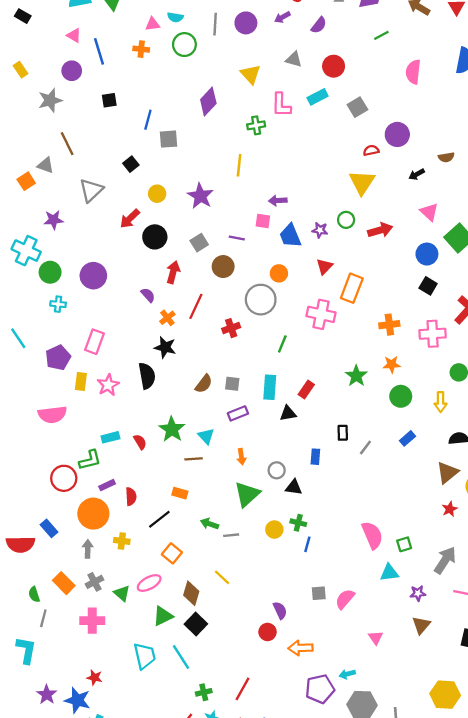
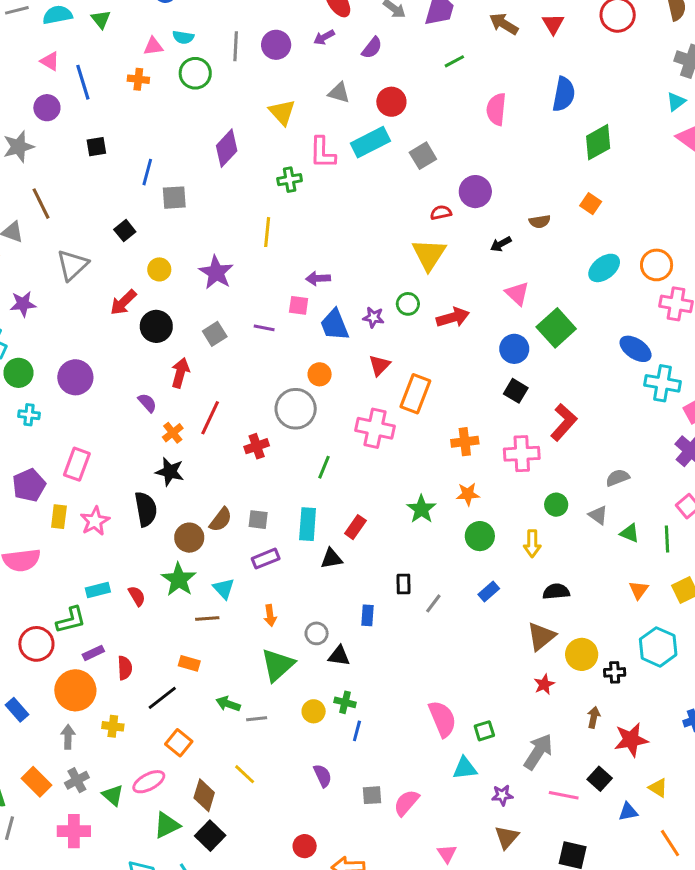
cyan rectangle: (318, 97) -> (370, 142), size x1.4
brown circle: (223, 267) -> (189, 538), moved
purple semicircle: (280, 610) -> (323, 776), moved

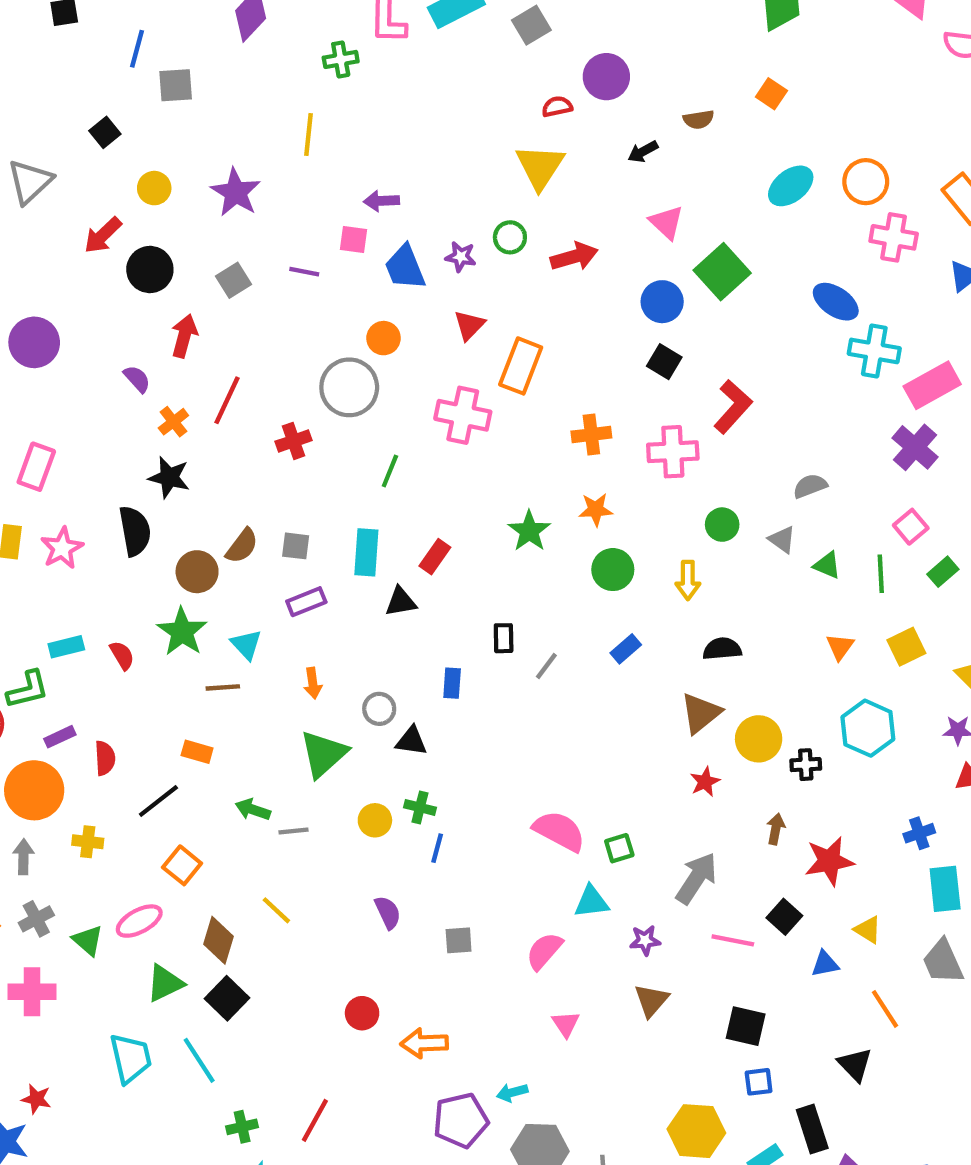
pink semicircle: (442, 719) -> (559, 831), turned -39
pink semicircle: (406, 803) -> (544, 951), moved

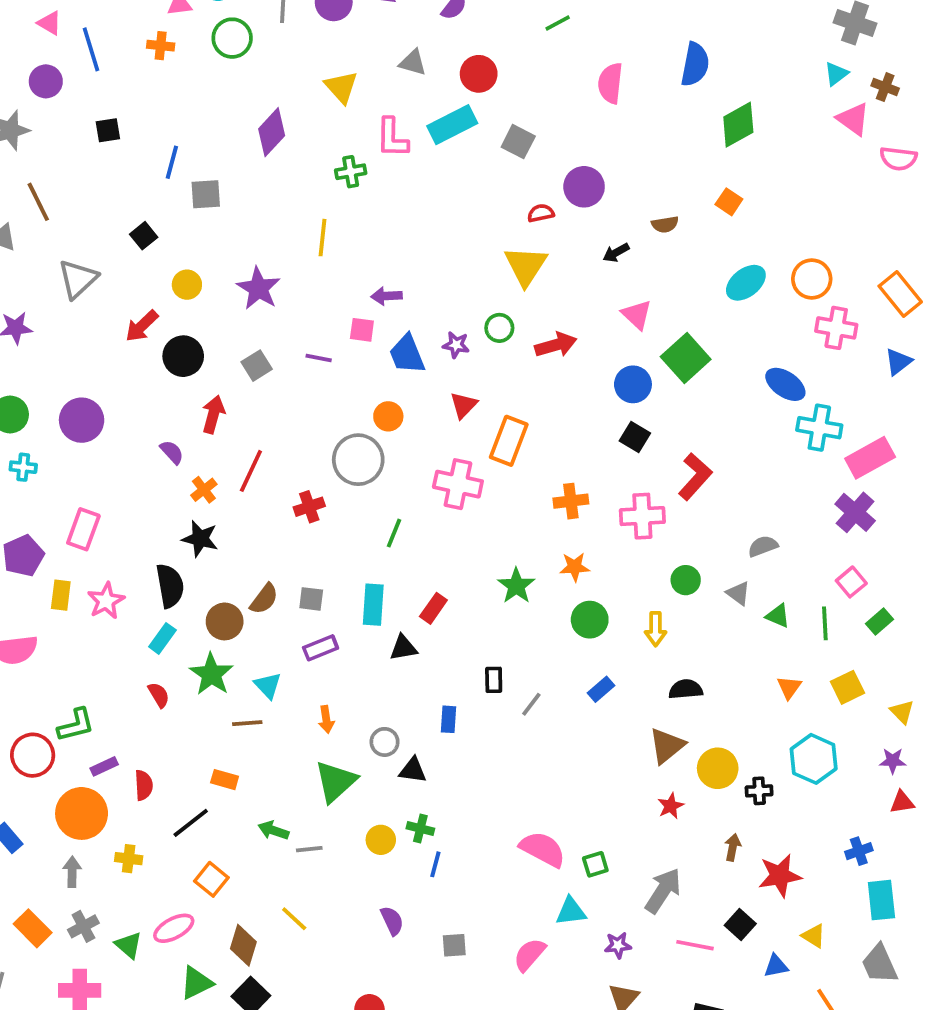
gray square: (531, 25) -> (518, 142), turned -32
cyan rectangle: (66, 647) -> (162, 638), moved, turned -40

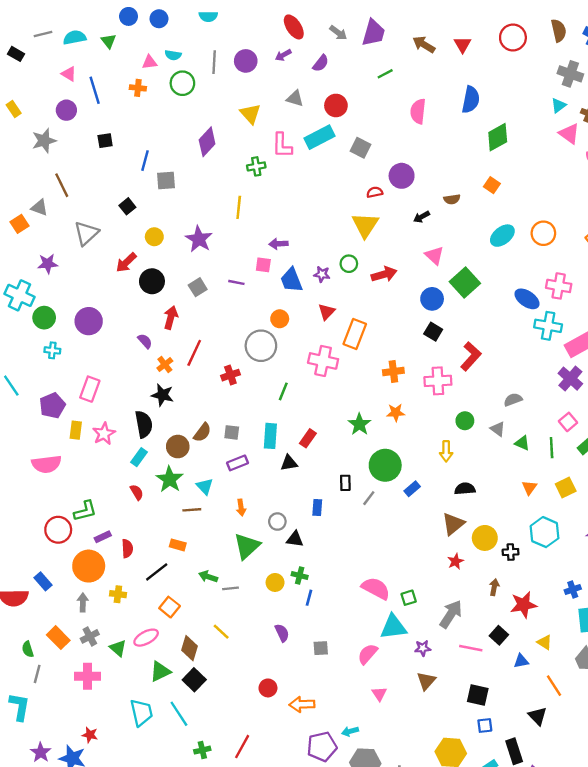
pink cross: (836, 328) -> (559, 286), moved
green circle: (590, 620) -> (385, 465), moved, size x1.4
cyan triangle: (571, 911) -> (393, 627), size x1.4

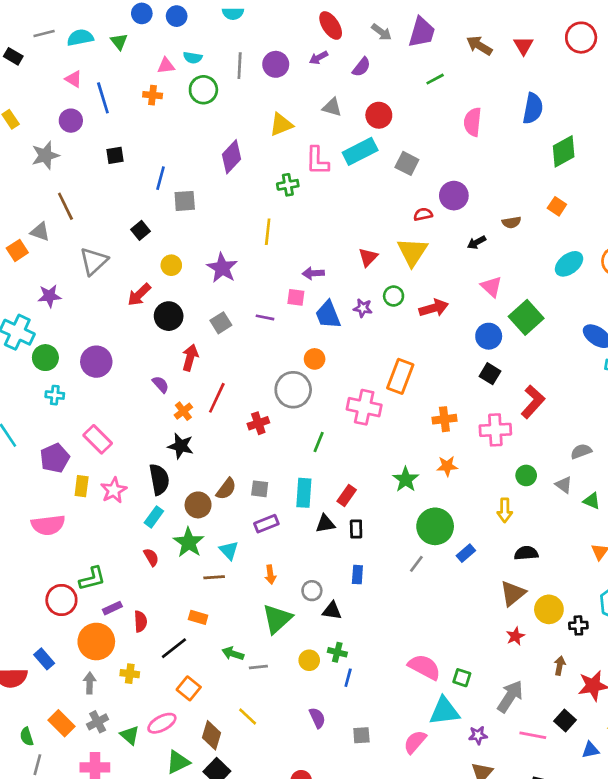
yellow triangle: (250, 114) -> (281, 125), turned 50
red triangle: (327, 312) -> (368, 257), moved
pink rectangle: (90, 389) -> (98, 439), turned -65
black rectangle: (345, 483) -> (356, 529), moved
green square: (409, 598) -> (462, 678), turned 35

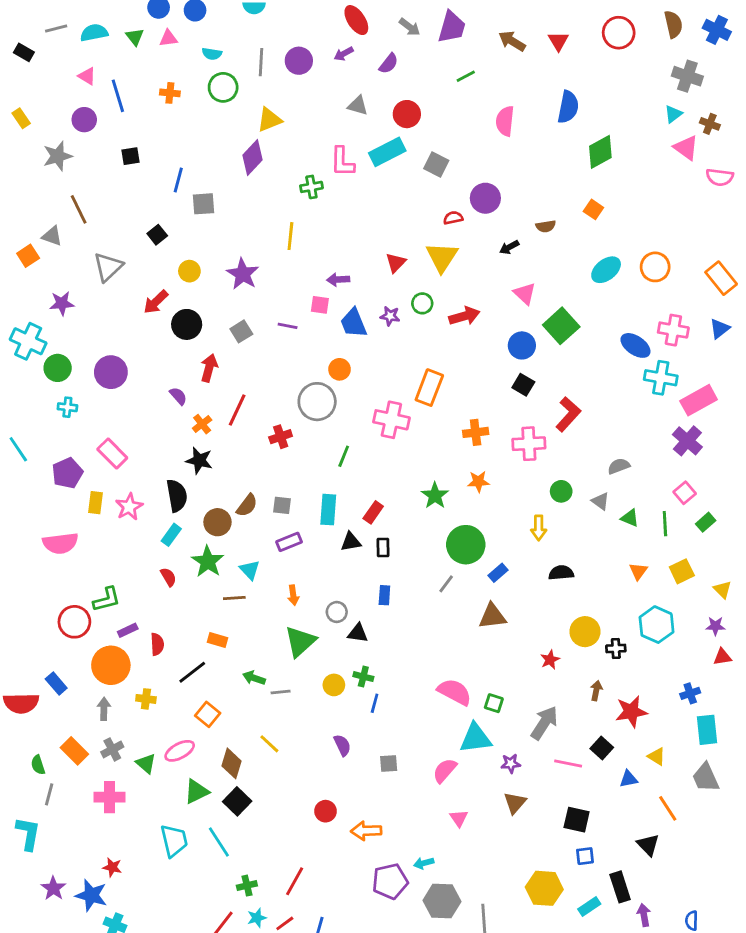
pink triangle: (166, 66) -> (168, 38), moved
yellow triangle: (281, 125) -> (269, 120), moved
brown triangle: (513, 593) -> (492, 616), moved, turned 32

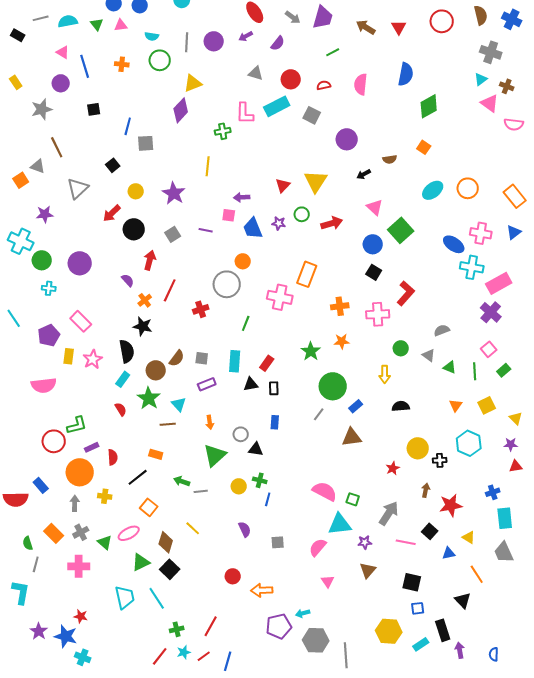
red semicircle: (453, 218) -> (324, 85), moved

